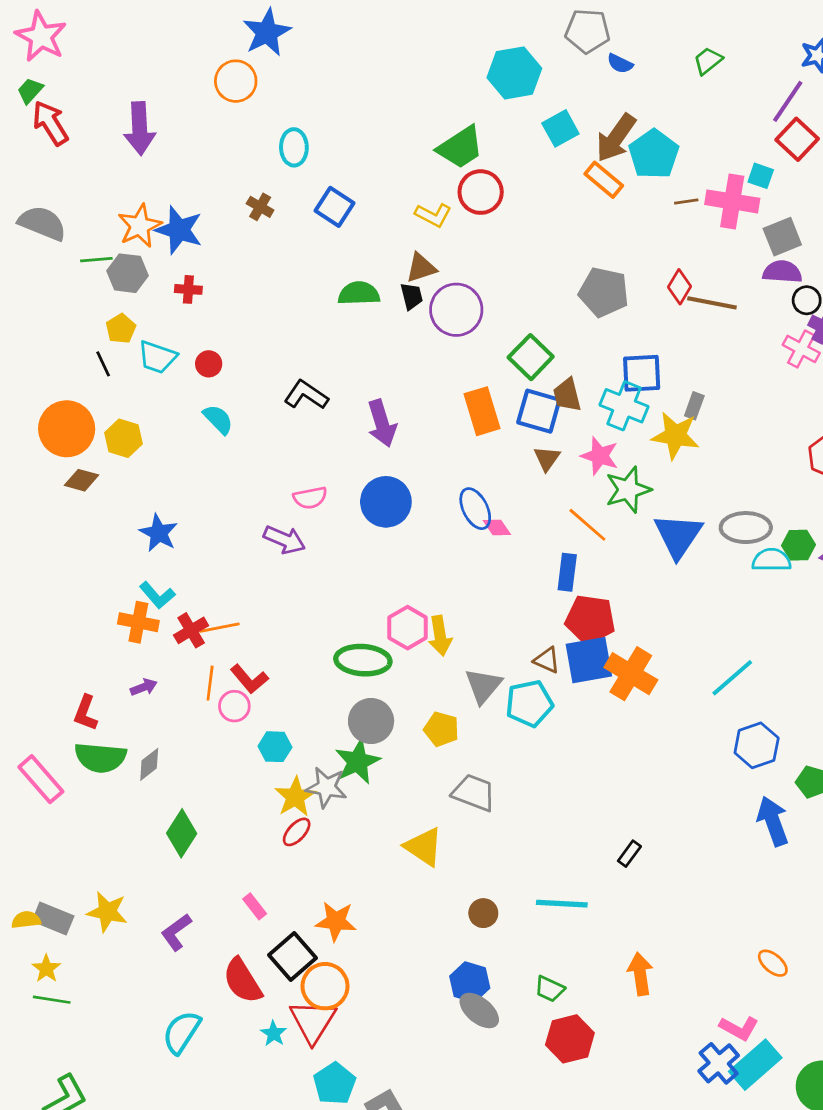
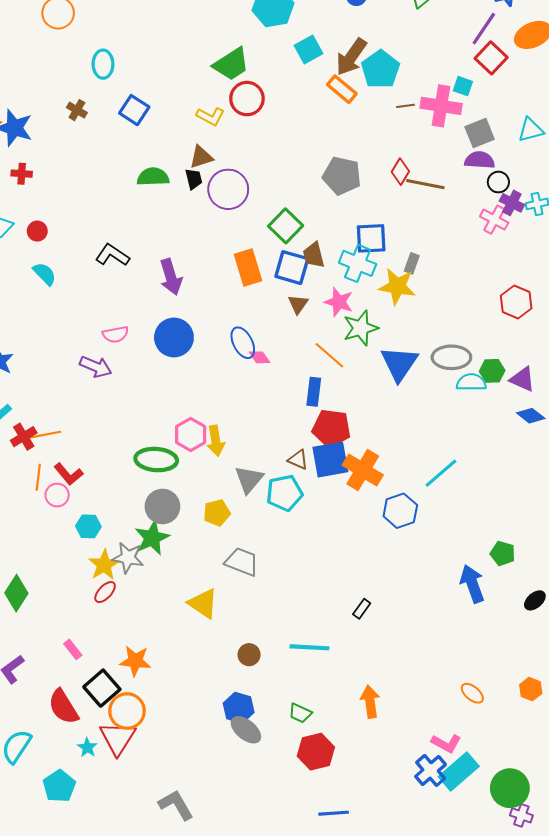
yellow pentagon: (441, 729) -> (217, 513), turned -30
blue hexagon: (757, 745) -> (400, 511), moved
cyan pentagon: (334, 1084) -> (59, 786), moved

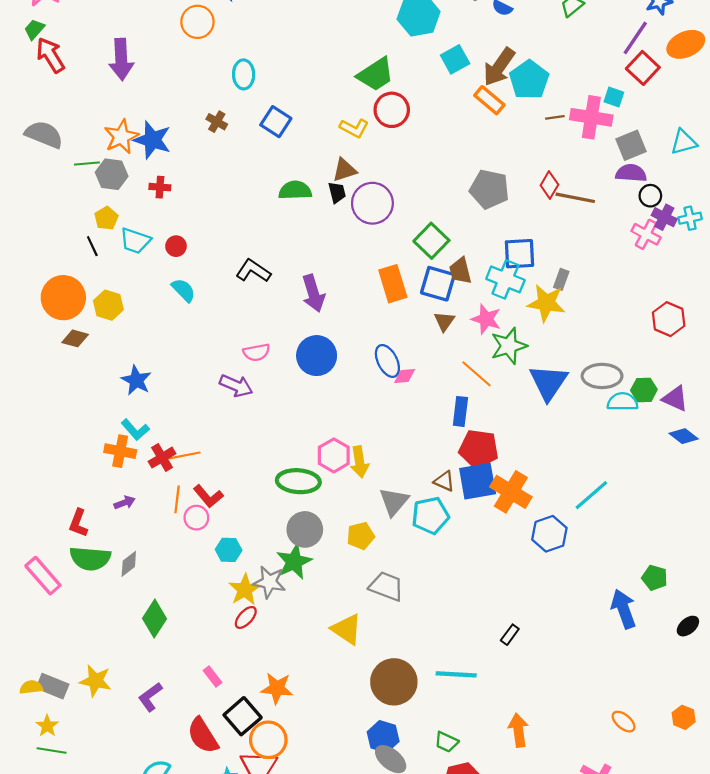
pink diamond: (259, 357) -> (405, 376), turned -60
brown circle: (249, 655) -> (394, 682), size x2.0

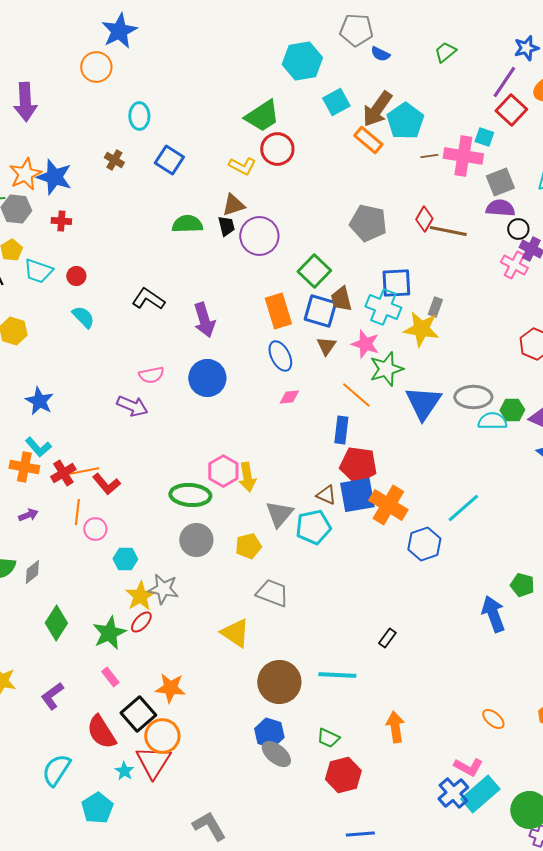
blue ellipse: (387, 361) -> (280, 356), moved
red L-shape: (208, 496) -> (106, 484), moved
green star: (294, 562) -> (109, 633), moved

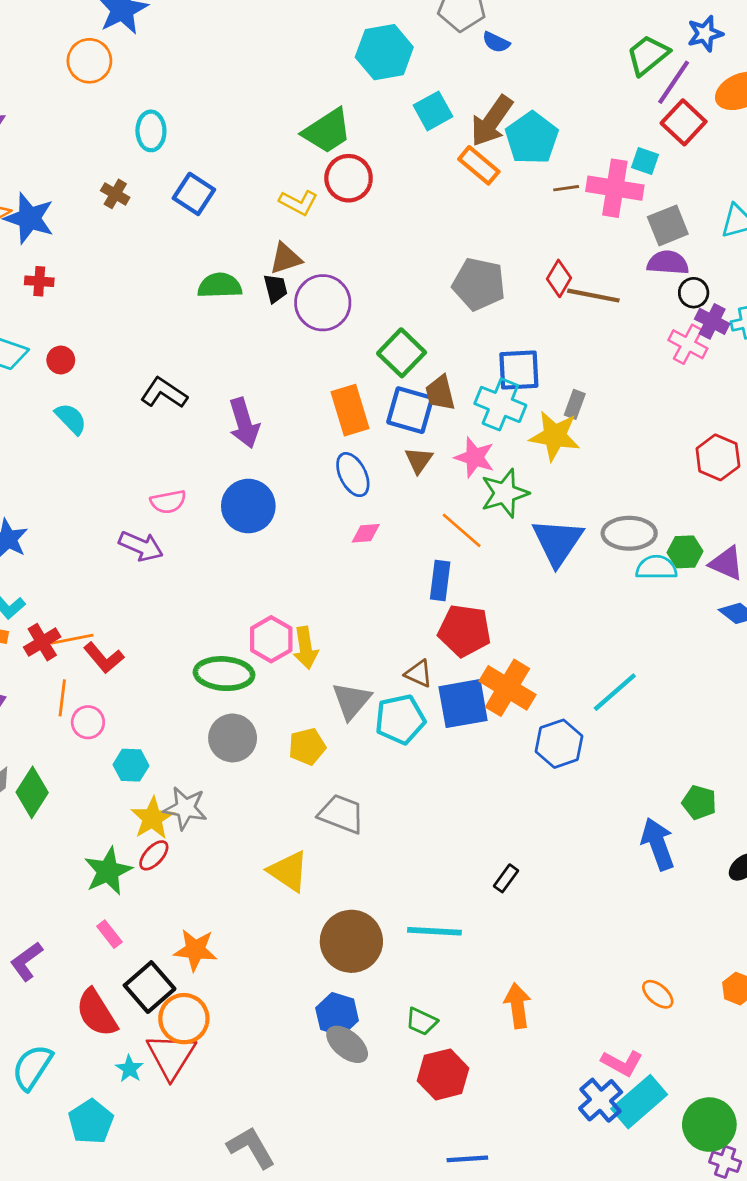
green trapezoid: (445, 52) -> (648, 55), moved, size x1.4
blue square: (357, 495) -> (463, 704), moved
green diamond: (56, 623) -> (32, 792), moved

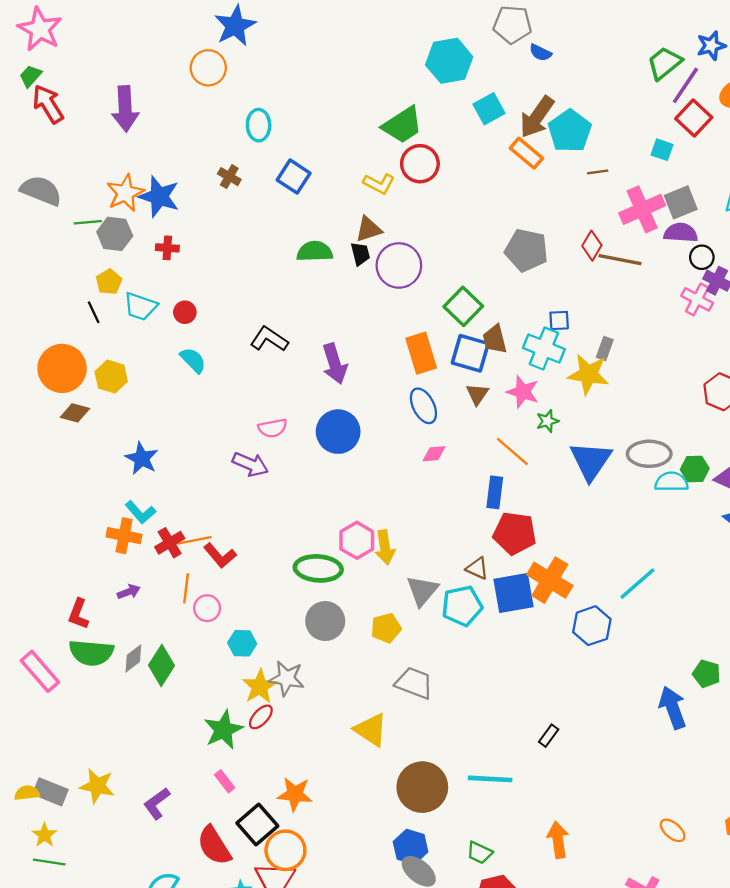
pink cross: (615, 188) -> (642, 209), moved, turned -33
blue square: (519, 370) -> (559, 320), size x0.6
green star: (505, 493) -> (547, 421), size x0.6

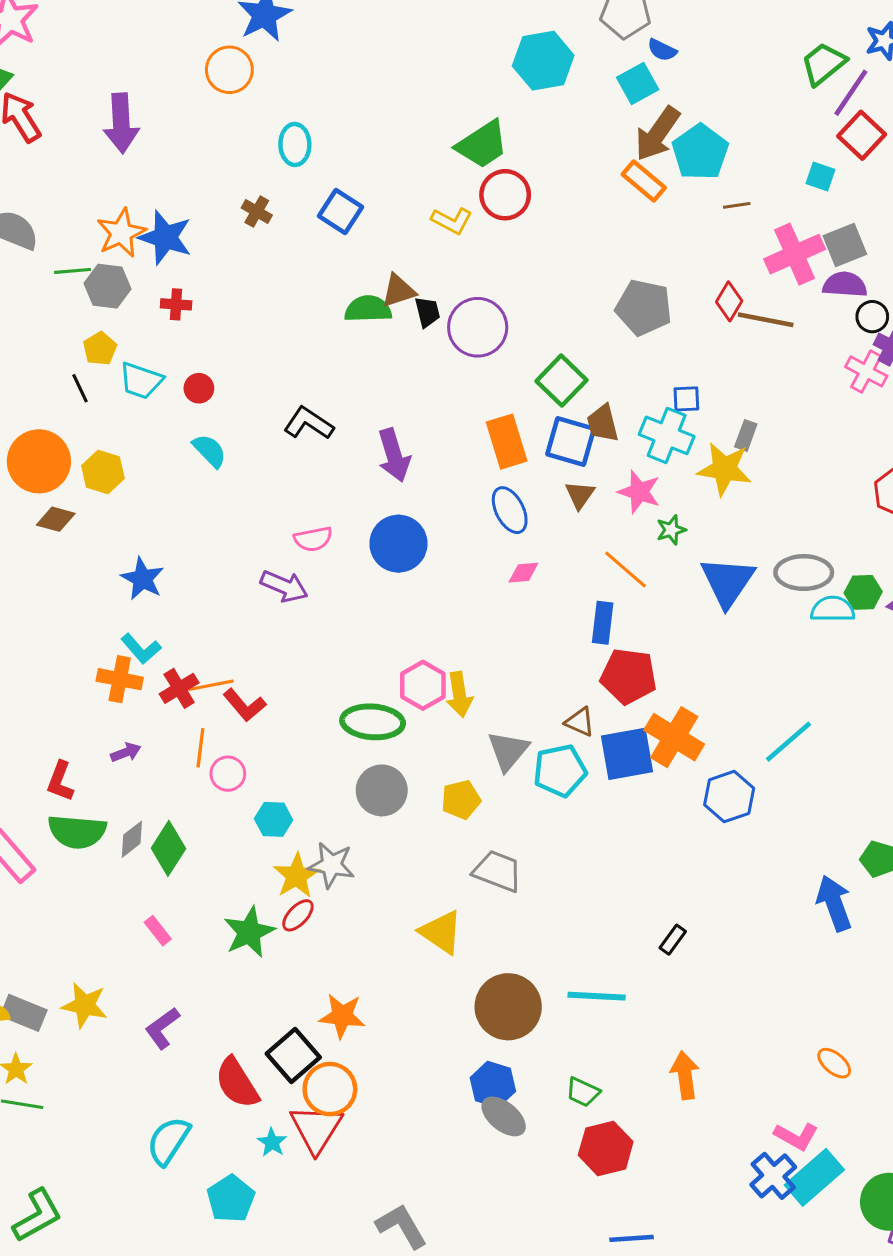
cyan square: (489, 109) -> (638, 84), moved
brown triangle: (368, 229) -> (398, 291), moved
pink rectangle: (225, 781) -> (158, 931), moved

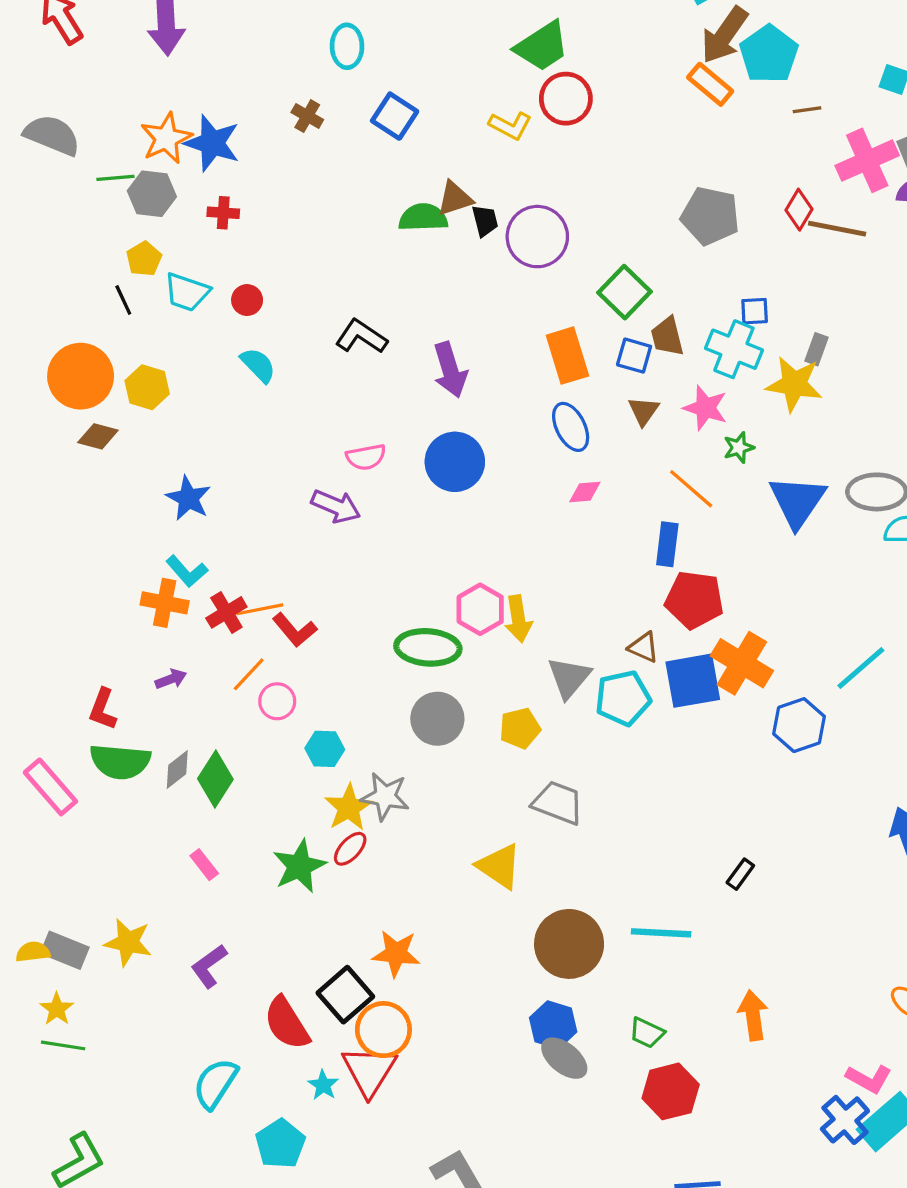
blue square: (571, 442) -> (634, 356), size x0.7
orange line: (200, 748) -> (249, 674), turned 36

